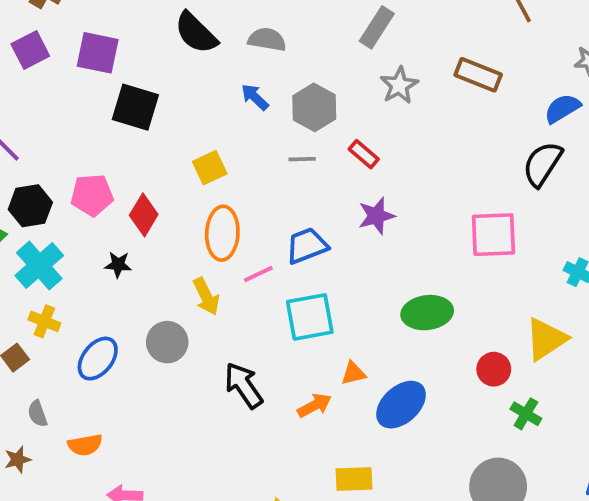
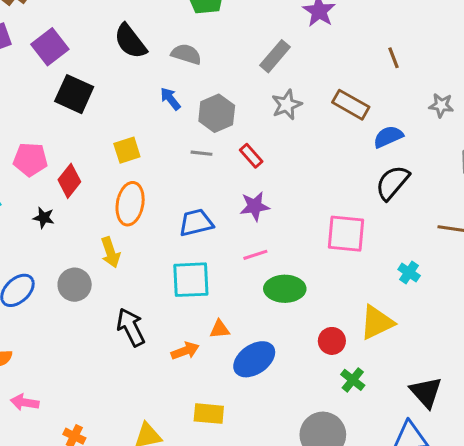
purple square: (98, 53) -> (50, 47), turned 33
blue semicircle: (562, 108) -> (388, 137), moved
pink line: (258, 274) -> (255, 255), moved

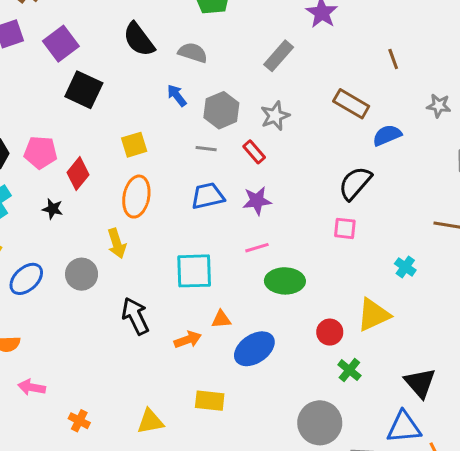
gray star: (287, 105) -> (275, 116), moved
black semicircle: (392, 183) -> (355, 183), moved
blue trapezoid: (196, 223) -> (208, 196), moved
pink square: (346, 234) -> (345, 228), size x0.6

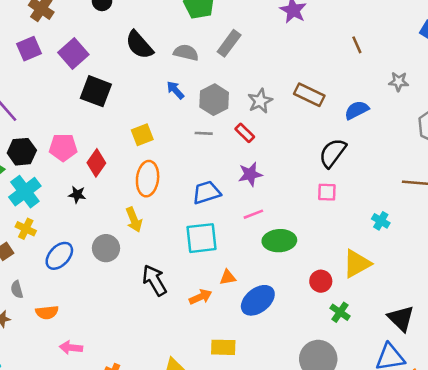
gray rectangle: (279, 56) -> (229, 43), moved
brown rectangle: (351, 104) -> (309, 95), moved
blue trapezoid: (208, 196) -> (207, 192), moved

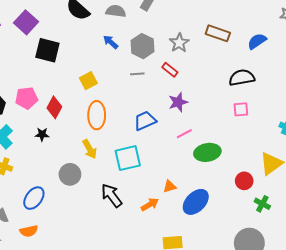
black semicircle: (333, 153) -> (242, 78), turned 50
cyan square: (201, 238) -> (128, 158), moved
blue ellipse: (59, 256) -> (34, 198), moved

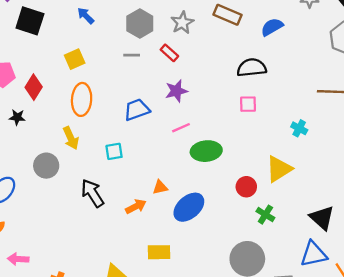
blue arrow: (111, 42) -> (86, 16), moved
cyan square: (128, 158) -> (114, 151), size x0.6

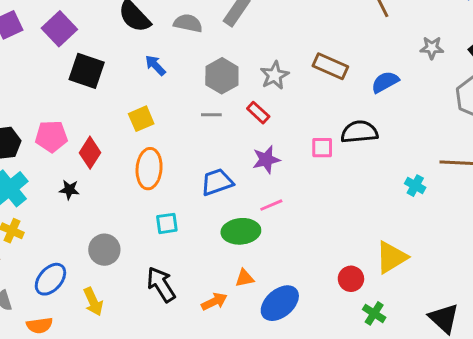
pink square: (248, 104) -> (322, 148), moved
cyan cross: (299, 128) -> (415, 186), moved
yellow arrow: (71, 138) -> (93, 302), moved
cyan square: (114, 151) -> (167, 223), moved
green ellipse: (206, 151) -> (241, 231), moved

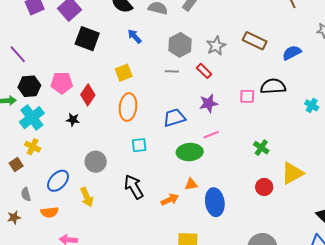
cyan cross: (415, 186) -> (312, 105), moved
blue ellipse: (280, 303) -> (215, 202), turned -60
green cross: (374, 313) -> (261, 148), moved

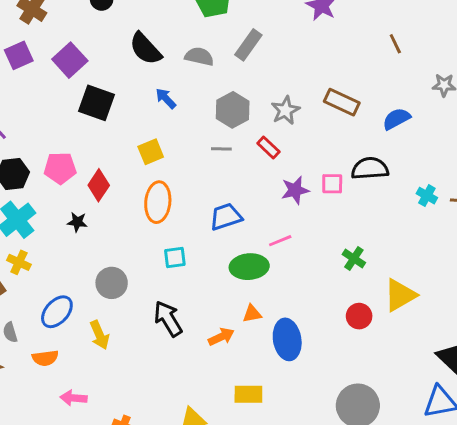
purple star: (209, 103) -> (295, 190), moved

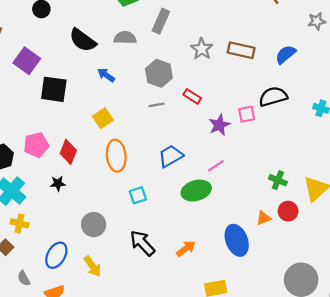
gray star: (285, 110) -> (202, 49), moved
green cross: (354, 258) -> (278, 180), moved
orange triangle: (252, 314) -> (264, 218), moved

